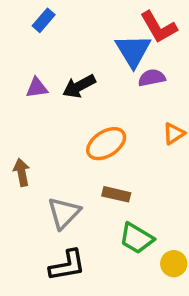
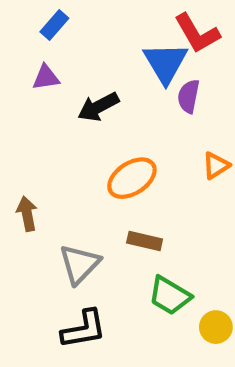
purple semicircle: (152, 78) -> (189, 96), turned -68
purple triangle: (37, 88) -> (46, 77), moved

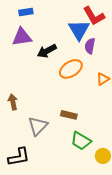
blue rectangle: (54, 25) -> (26, 12), turned 40
purple triangle: (46, 77) -> (22, 37), size x1.5
orange ellipse: (132, 178) -> (71, 69), moved
black L-shape: (84, 329) -> (19, 157), moved

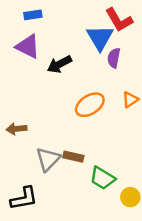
purple triangle: (22, 37) -> (28, 47), turned 35
orange ellipse: (71, 69) -> (90, 105), moved
brown arrow: (13, 102) -> (16, 129), turned -84
brown rectangle: (69, 115) -> (73, 157), moved

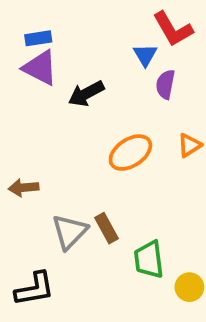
blue rectangle: (33, 15) -> (38, 38), moved
blue triangle: (100, 38) -> (145, 55), size x0.6
brown rectangle: (73, 157) -> (106, 228), turned 48
green trapezoid: (102, 178) -> (149, 259), turned 52

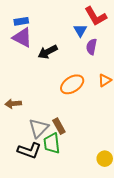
green trapezoid: (149, 259) -> (52, 143), moved
black L-shape: (35, 289) -> (29, 150), moved, turned 30

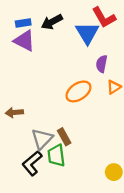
blue triangle: (80, 30) -> (87, 33), size x1.6
purple semicircle: (91, 47) -> (102, 64), moved
black arrow: (48, 52) -> (52, 22), moved
black L-shape: (29, 150) -> (32, 163), turned 120

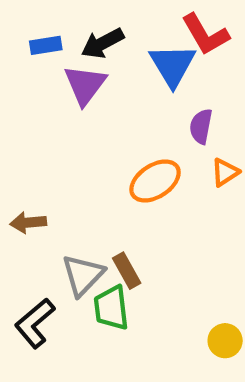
purple triangle: (24, 41) -> (85, 85), moved, turned 40
black L-shape: (32, 163) -> (35, 323), moved

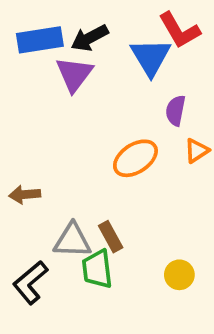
blue rectangle: (46, 45) -> (40, 40), size x1.6
gray triangle: (83, 275) -> (72, 240), turned 48
yellow circle: (225, 341) -> (179, 275), moved

